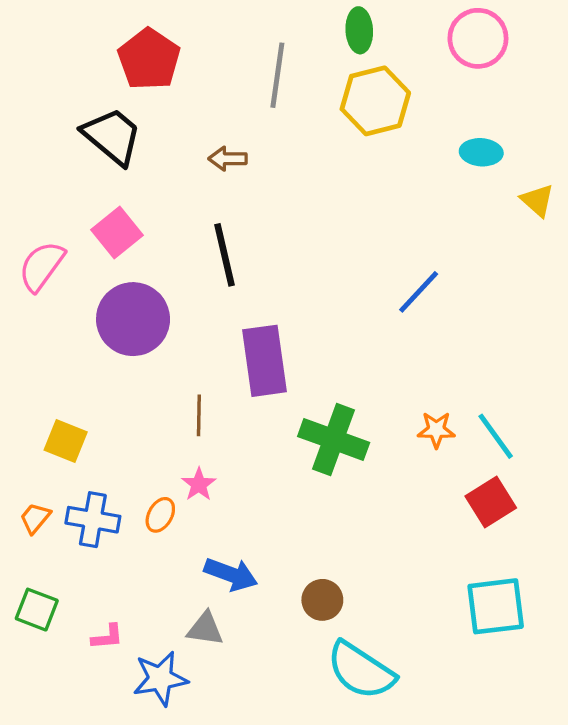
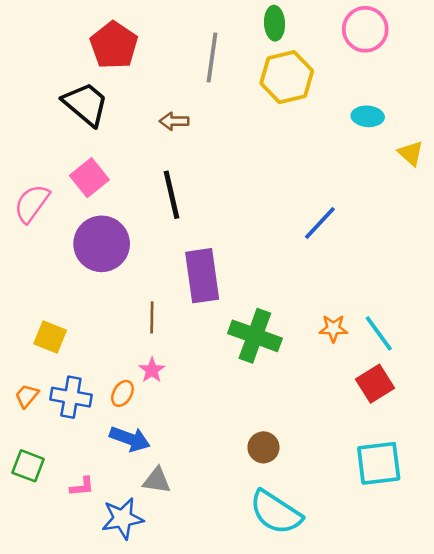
blue arrow: (231, 574) -> (130, 439), moved
brown circle: (322, 600) -> (263, 447), moved

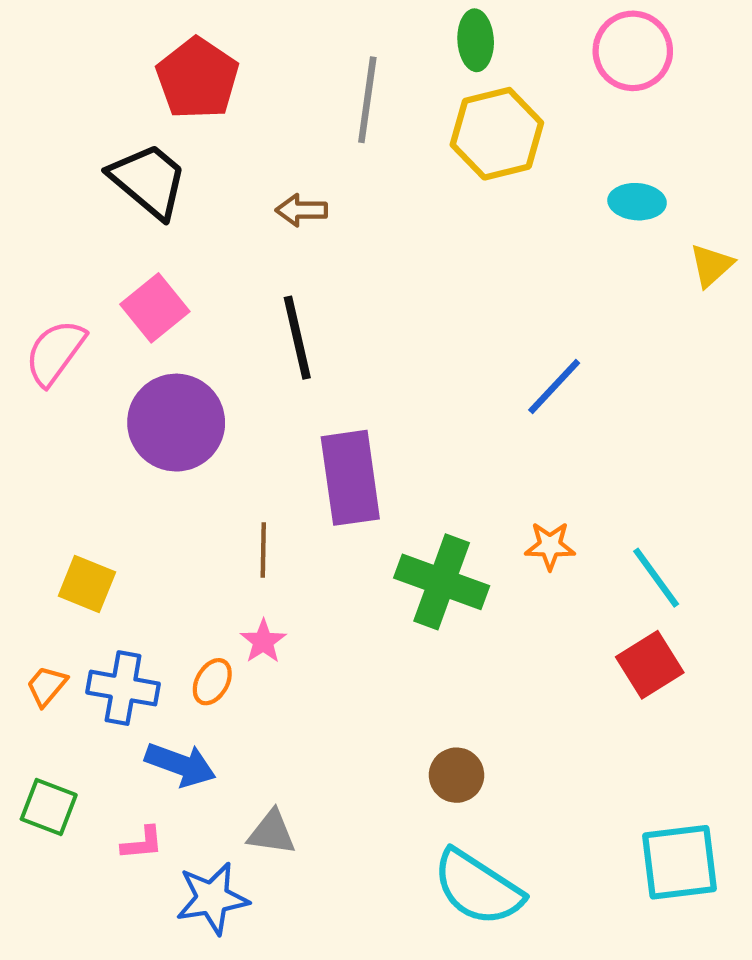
yellow triangle: (411, 153) -> (711, 265), turned 36
orange star: (333, 328) -> (550, 546), moved
blue arrow: (130, 439) -> (180, 765), moved
cyan square: (379, 463) -> (680, 862), moved

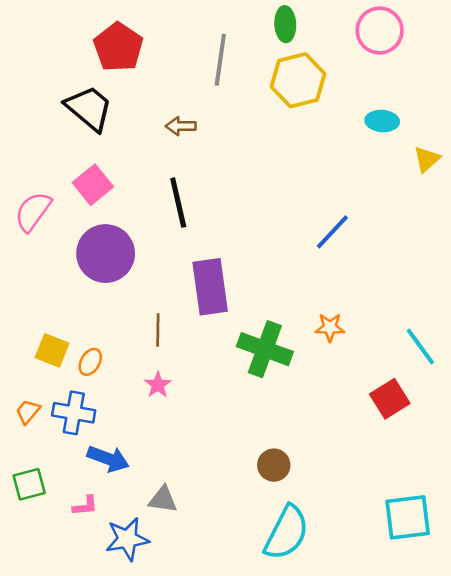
cyan line: (656, 578) -> (420, 347), moved
orange ellipse: (212, 682) -> (90, 362), moved
green square: (49, 807) -> (29, 484), turned -36
cyan semicircle: (478, 888) -> (287, 533), turned -96

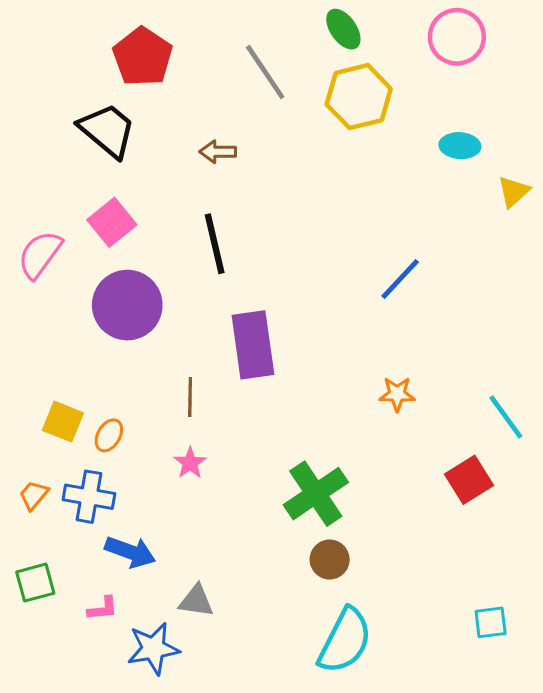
green ellipse: (285, 24) -> (343, 29), turned -32
gray line: (220, 60) -> (265, 72), turned -42
green cross: (265, 349) -> (316, 494), moved, turned 36
cyan square: (408, 517) -> (491, 622), size x0.6

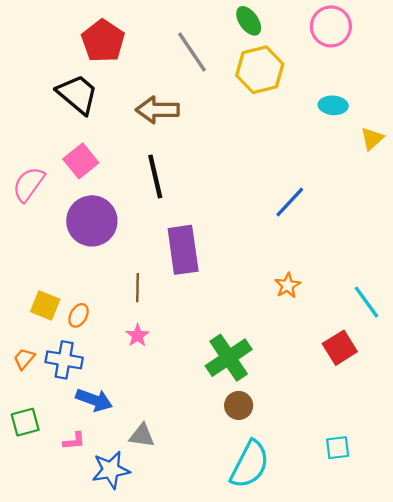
brown arrow: (218, 152) -> (157, 110), size x1.6
orange star: (397, 394) -> (288, 285), turned -30
cyan square: (491, 622) -> (338, 448), moved

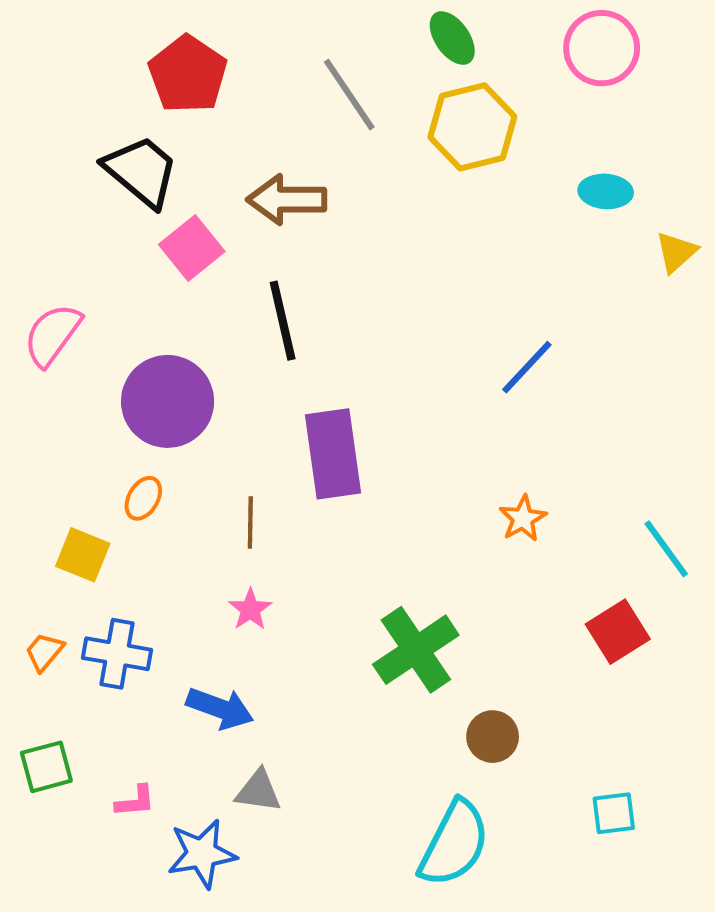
pink square: (81, 161) -> (192, 248), moved
orange ellipse: (79, 315) -> (143, 498), moved
blue arrow: (94, 400) -> (220, 708), moved
brown circle: (239, 405) -> (493, 737), moved

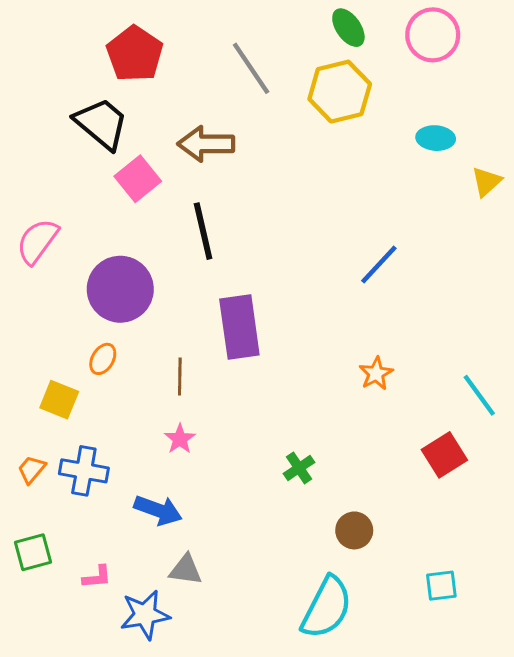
green ellipse: (452, 38) -> (348, 28), moved
green cross: (416, 650) -> (299, 468), size x0.5

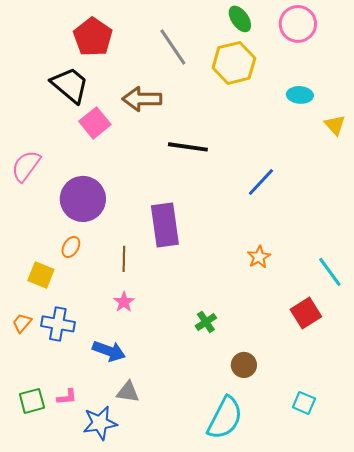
yellow triangle: (486, 182) -> (335, 125), turned -30
black line: (203, 231) -> (188, 147), moved, turned -69
green square: (33, 552) -> (32, 401), moved
cyan square: (441, 586) -> (304, 403), turned 30

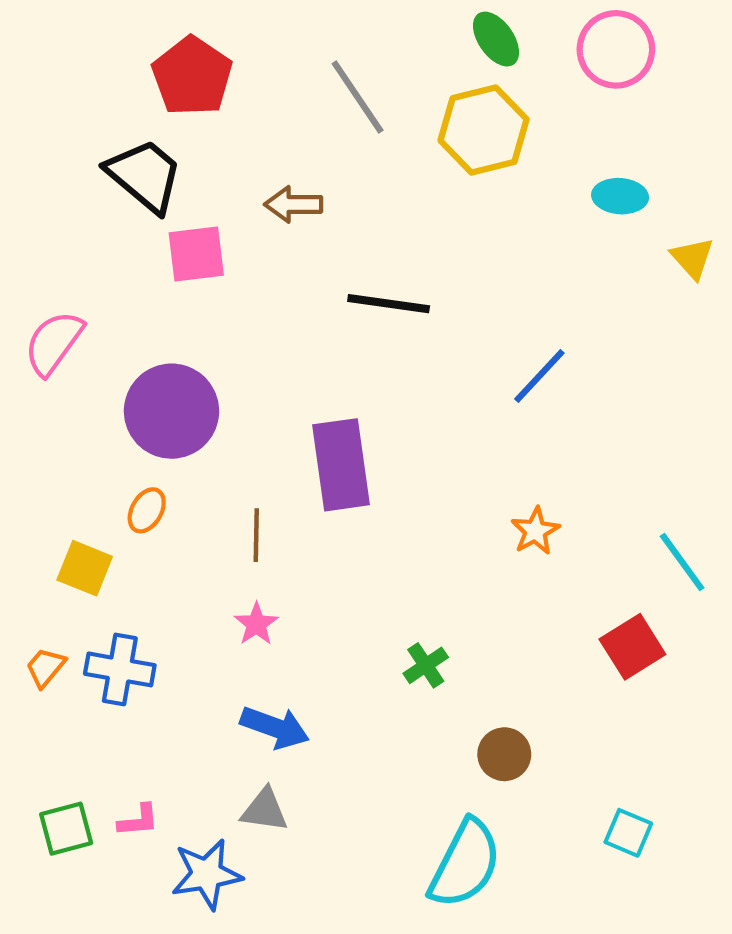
brown arrow: (142, 99) -> (293, 204), size x0.7
pink square: (95, 123) -> (196, 254), turned 32
blue arrow: (109, 351) -> (275, 727), moved

